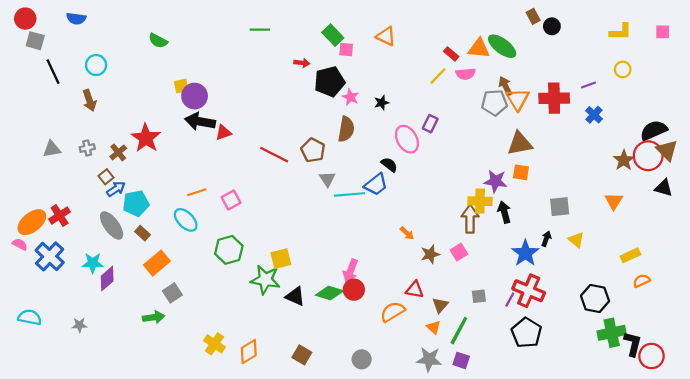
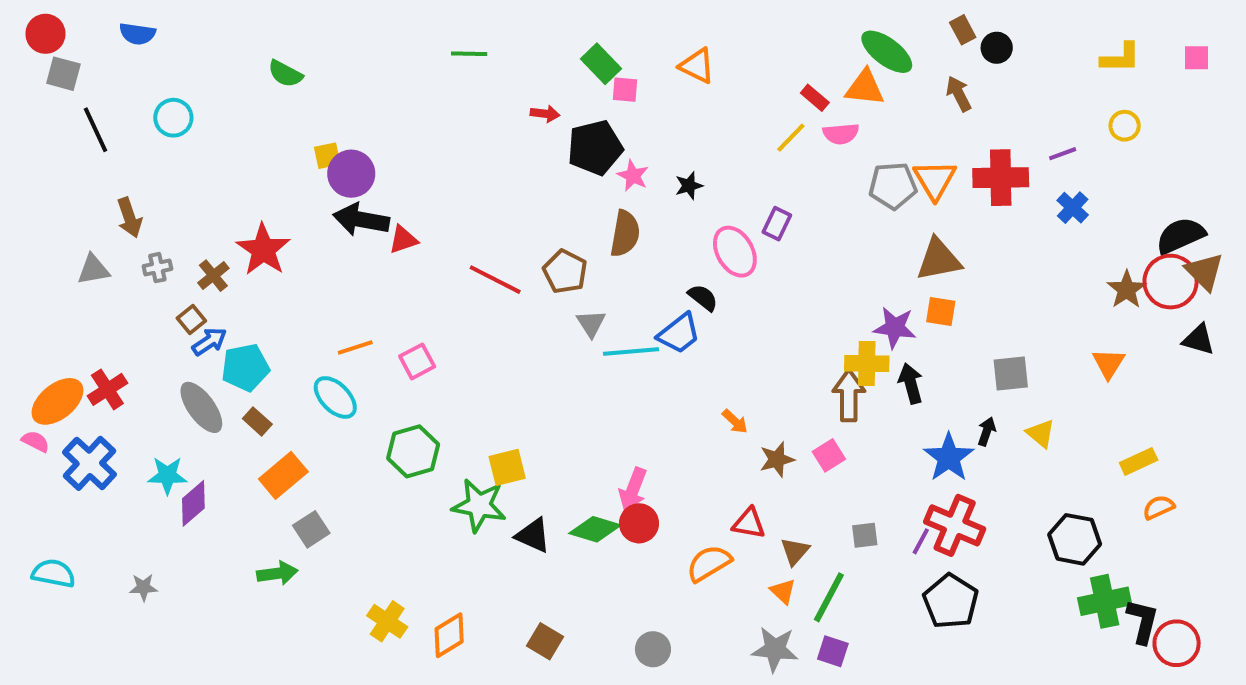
green ellipse: (502, 46) -> (887, 52), moved
brown arrow: (505, 86) -> (959, 94), moved
brown arrow: (89, 100) -> (129, 218), moved

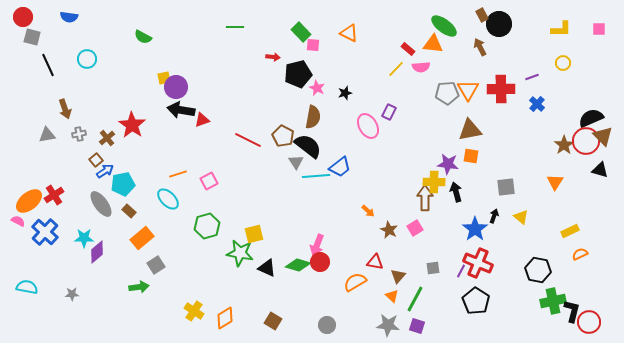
black circle: (997, 48) -> (499, 24), size x1.6
black semicircle: (703, 298) -> (308, 146), moved, size x1.8
brown star: (777, 459) -> (389, 230), turned -30

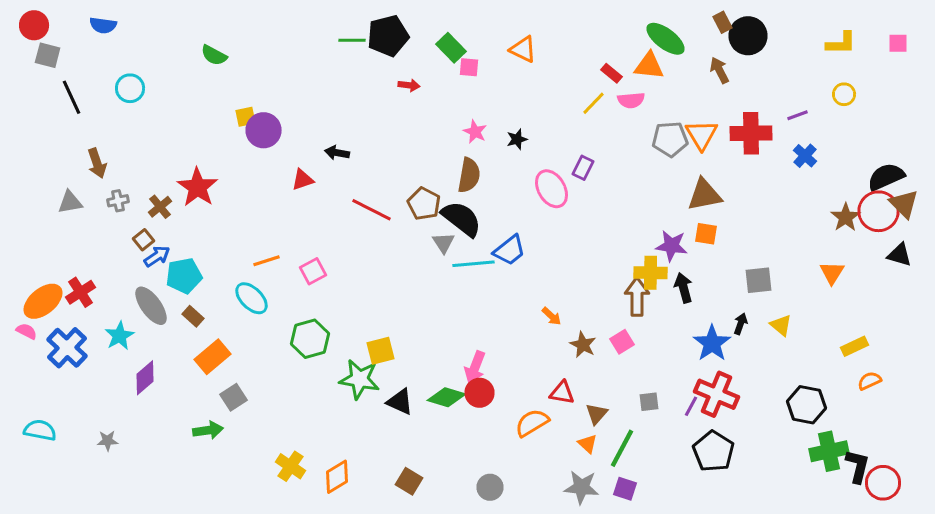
black pentagon: (298, 74) -> (388, 36), moved
black arrow: (181, 110) -> (337, 153), moved, size x0.6
cyan star: (84, 238) -> (120, 336), moved, turned -30

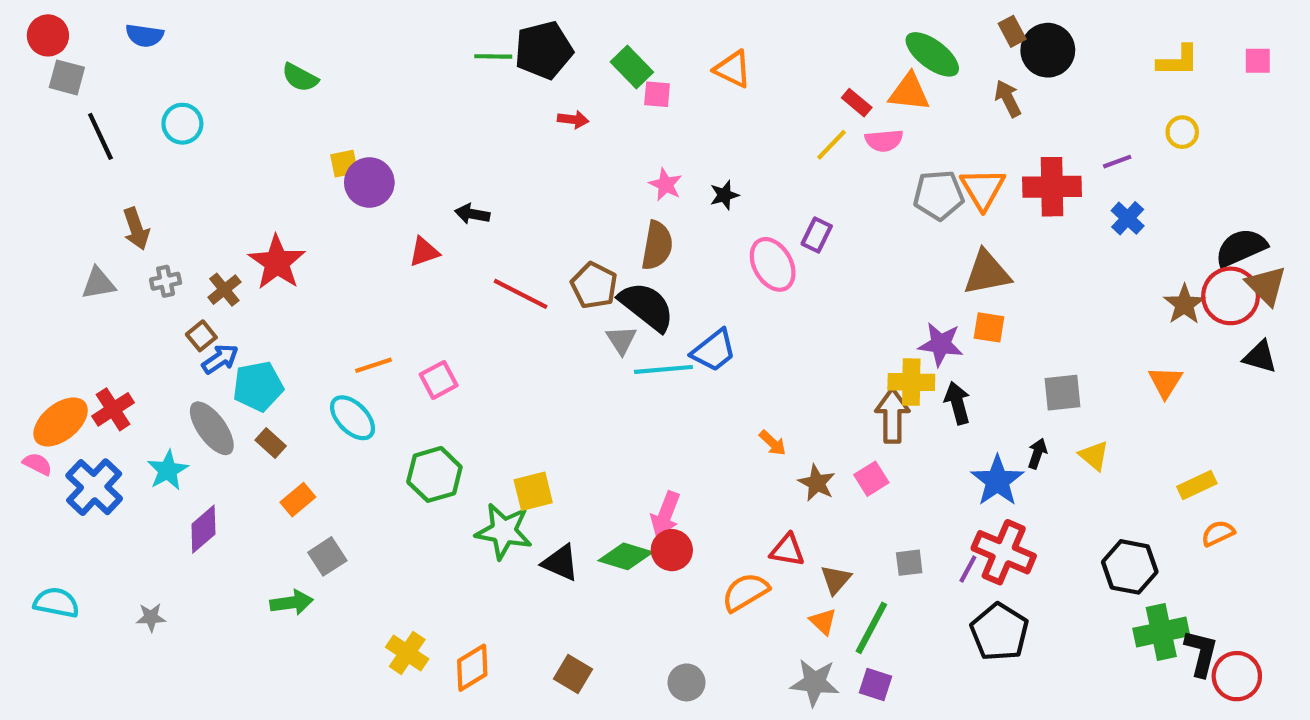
orange rectangle: (212, 357) -> (298, 500), size x0.7

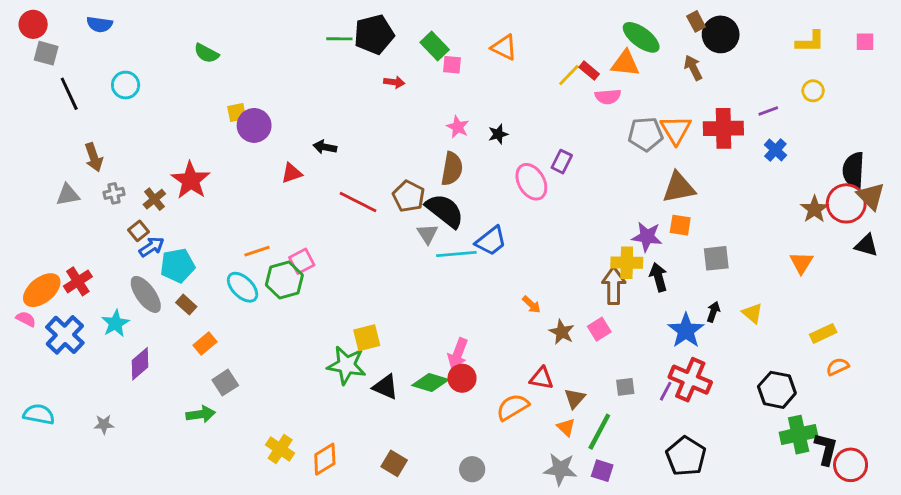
yellow line: (831, 145) -> (569, 75), moved
black semicircle: (1241, 248) -> (853, 170), turned -63
gray square: (1062, 393) -> (716, 258), moved
green hexagon: (434, 474) -> (284, 280), moved
black pentagon: (999, 632) -> (686, 456), moved

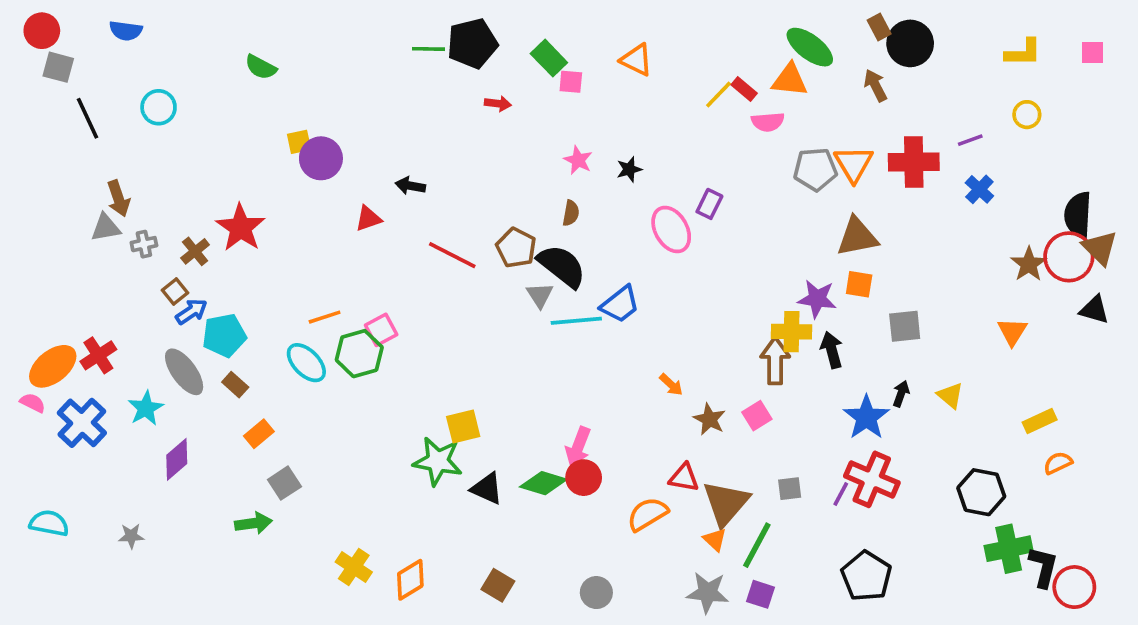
brown semicircle: (452, 169) -> (571, 213), size x0.6
gray triangle: (68, 195) -> (106, 228), moved
brown triangle: (575, 398) -> (726, 503), size x1.8

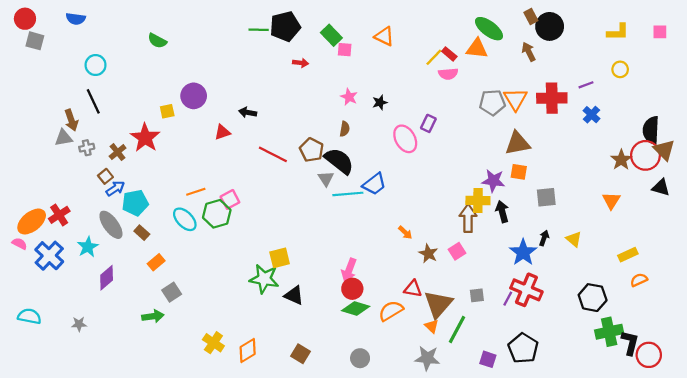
black line: (87, 118) -> (93, 101), moved
pink semicircle: (768, 122) -> (448, 74), moved
yellow square: (299, 142) -> (167, 111), moved
green diamond: (543, 483) -> (356, 309), moved
purple square: (761, 594) -> (488, 359), moved

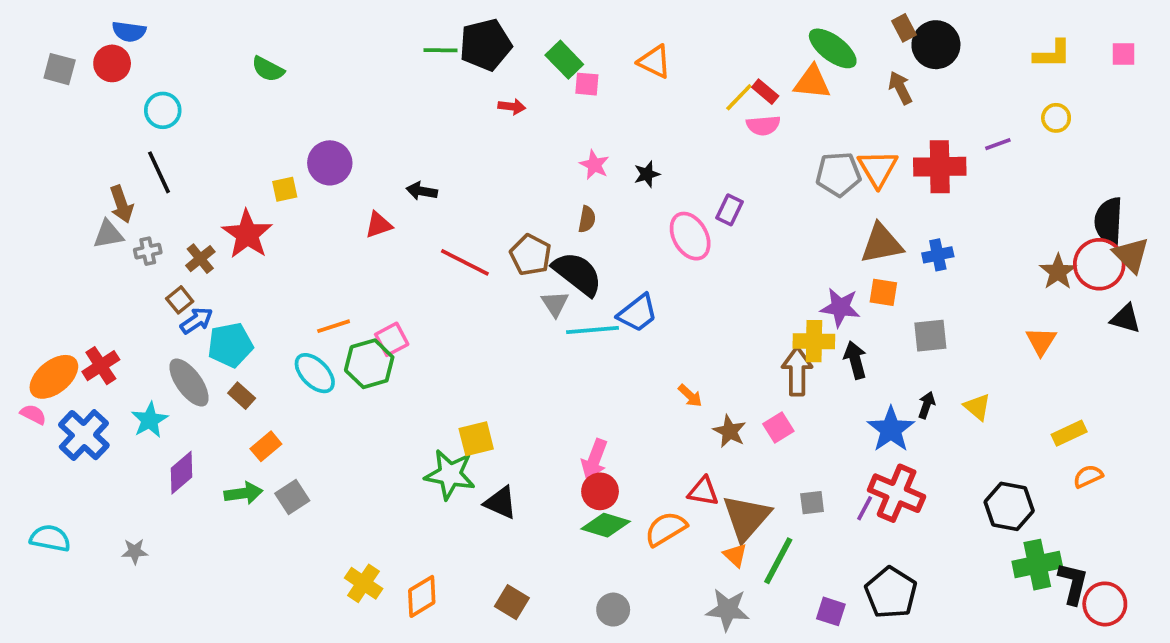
red circle: (25, 19) -> (112, 63), moved
blue cross: (591, 115) -> (938, 255), moved, turned 35
green arrow: (153, 316) -> (243, 493), moved

